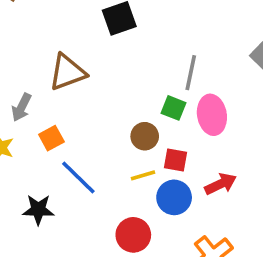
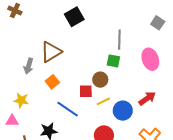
gray arrow: (22, 107) -> (29, 66), moved
pink ellipse: (212, 115) -> (150, 59), moved
orange square: (51, 138) -> (52, 82), moved
red square: (175, 160) -> (86, 91), moved

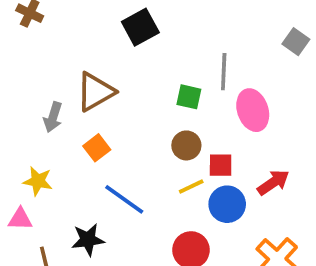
pink ellipse: (150, 59) -> (253, 110), moved
green square: (113, 61) -> (189, 97), moved
red square: (86, 91) -> (221, 165), moved

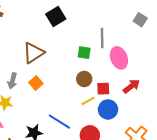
gray arrow: (53, 117) -> (12, 81), moved
red arrow: (273, 182) -> (131, 86), moved
blue line: (124, 199) -> (59, 122), moved

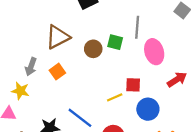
brown circle: (84, 79) -> (93, 49), moved
red arrow: (131, 86) -> (177, 79), moved
blue circle: (108, 109) -> (148, 109), moved

